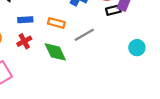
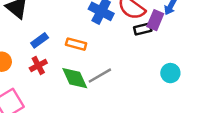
blue rectangle: (25, 20) -> (40, 40), turned -32
gray line: (84, 35) -> (100, 76), moved

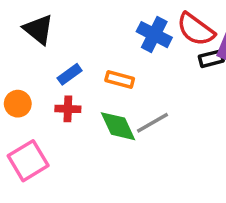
red cross: (38, 65) -> (68, 109), turned 30

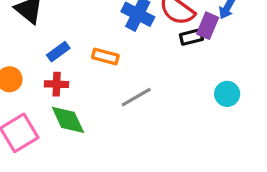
green diamond: (118, 126) -> (68, 120), moved

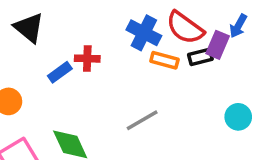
orange rectangle: (105, 57) -> (164, 60), moved
red cross: (57, 84) -> (87, 59), moved

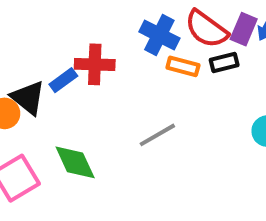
black triangle: (29, 28) -> (28, 98), moved
purple rectangle: (218, 45) -> (244, 29), moved
red cross: (87, 59) -> (95, 64), size x1.4

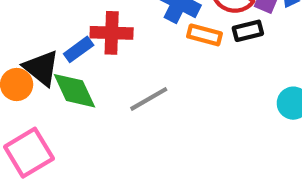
gray line: (157, 135) -> (149, 99), moved
green diamond: (75, 162) -> (74, 91), moved

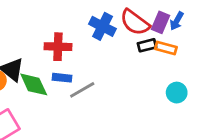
orange rectangle: (205, 35) -> (166, 48), moved
blue rectangle: (79, 49) -> (62, 78), moved, turned 42

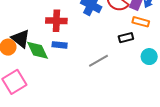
black rectangle: (147, 45) -> (126, 38), moved
gray line: (82, 90) -> (99, 61), moved

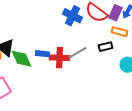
red cross: (56, 21) -> (60, 58), moved
gray line: (99, 61) -> (78, 53), moved

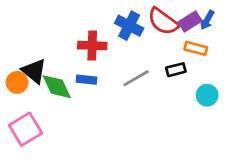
purple rectangle: (116, 13) -> (190, 21), turned 35
red cross: (60, 58) -> (92, 46), moved

